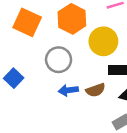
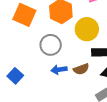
blue square: (14, 78) -> (15, 76), moved

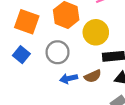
blue square: (15, 76) -> (21, 55), moved

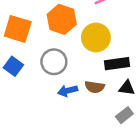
brown semicircle: (93, 76) -> (95, 87), turned 35

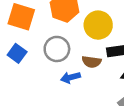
brown semicircle: (95, 87) -> (92, 62), moved

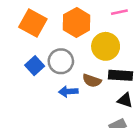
blue square: (17, 53) -> (35, 66), moved

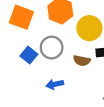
blue arrow: (68, 91) -> (55, 84), moved

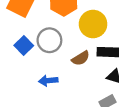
brown semicircle: (82, 61) -> (81, 58), turned -49

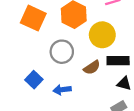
blue square: (24, 46) -> (34, 80), moved

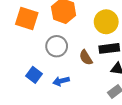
yellow circle: (102, 35) -> (106, 22), moved
brown semicircle: (92, 68) -> (86, 58), turned 98

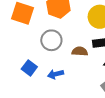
brown semicircle: (86, 58) -> (80, 51), turned 126

